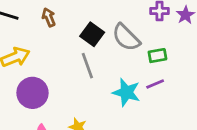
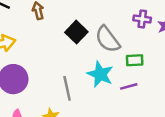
gray line: (87, 66) -> (67, 88), moved
cyan star: (126, 92) -> (100, 74), moved

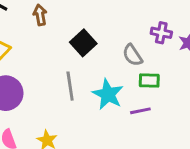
gray semicircle: (108, 39) -> (132, 55), moved, size x0.7
gray line: (67, 88) -> (70, 86), moved

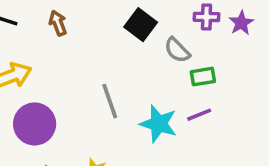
black square: (83, 43) -> (141, 25), moved
cyan star: (108, 94) -> (159, 124), moved

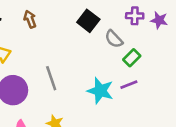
purple star: (241, 23) -> (159, 20), turned -30
green rectangle: (203, 77) -> (132, 58), turned -36
gray line: (110, 101) -> (51, 78), moved

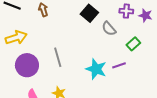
green rectangle: (132, 58) -> (133, 44), moved

